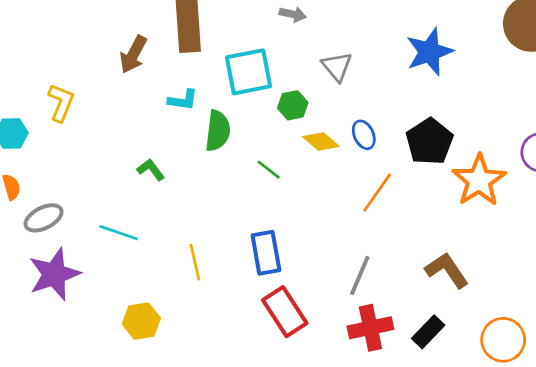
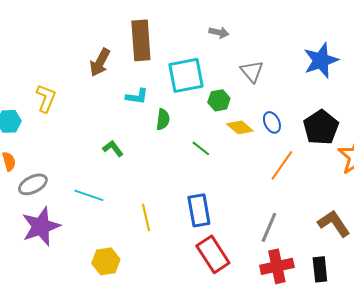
green semicircle: (218, 131) -> (163, 119), size x0.7
black rectangle: (428, 332) -> (320, 269), turned -50

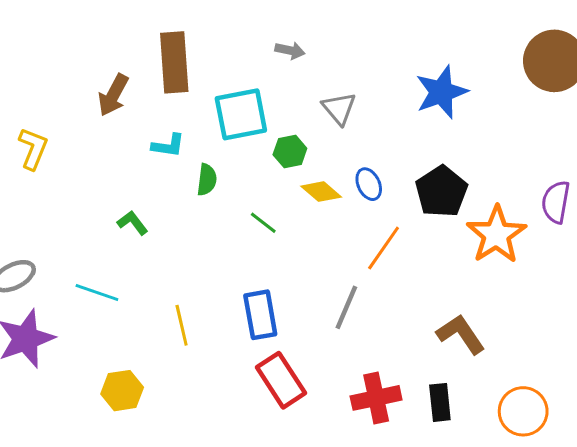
gray line: (269, 227) -> (346, 307), moved

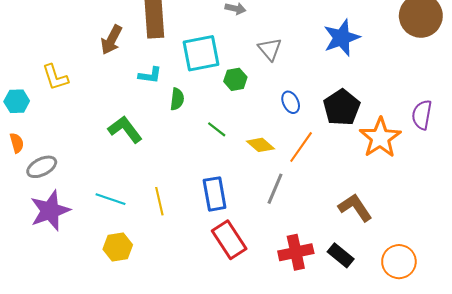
yellow L-shape: (33, 148) -> (55, 77), turned 140
yellow diamond: (321, 192) -> (260, 145), moved
green L-shape: (133, 223) -> (125, 129), size x1.6
cyan line: (97, 293) -> (110, 199), moved
black rectangle: (440, 402) -> (341, 255), turned -45

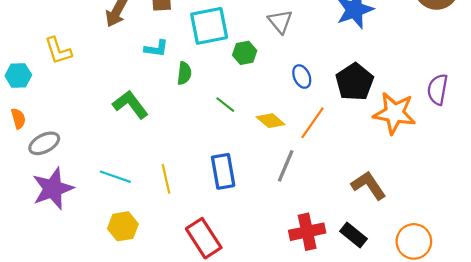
orange star: (380, 138) -> (394, 113), turned -30
red rectangle: (229, 240) -> (204, 238), moved

